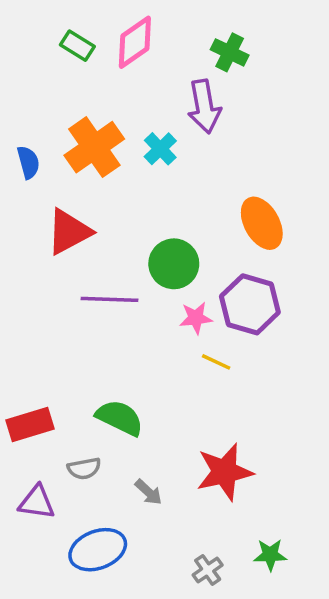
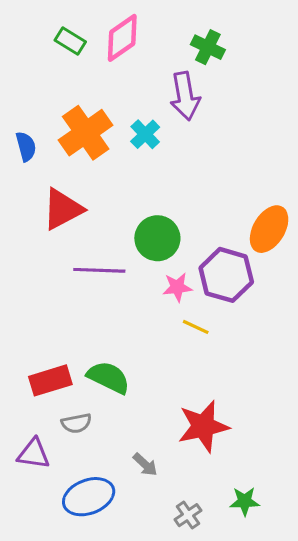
orange ellipse: (262, 223) -> (269, 229), moved, turned 60
red rectangle: (30, 424) -> (50, 380), moved
gray arrow: (148, 492) -> (145, 465), moved

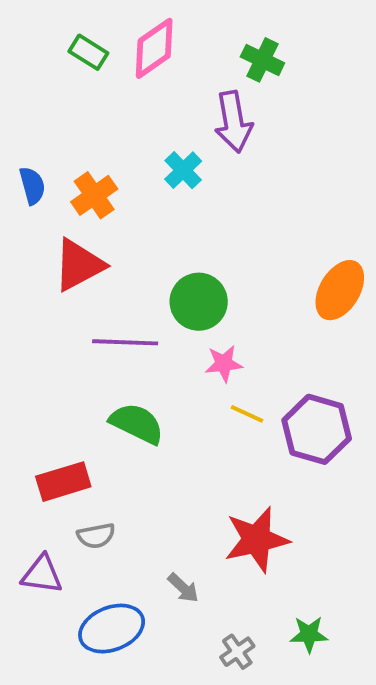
orange cross: (86, 133) -> (94, 195), moved, size x0.7
purple hexagon: (226, 275) -> (317, 429), moved
green semicircle: (108, 377) -> (137, 424), moved

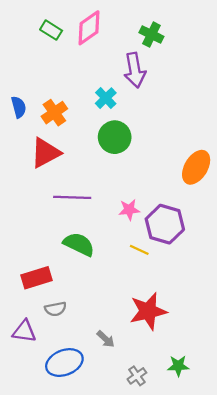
green circle: (199, 302) -> (115, 137), moved
yellow line: (247, 414) -> (139, 250), moved
purple hexagon: (317, 429) -> (165, 224), moved

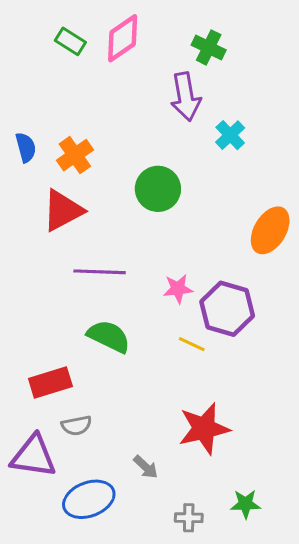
cyan cross: (106, 98) -> (230, 135), moved
purple triangle: (24, 331) -> (33, 456), size x1.4
gray cross: (137, 376) -> (189, 518), turned 36

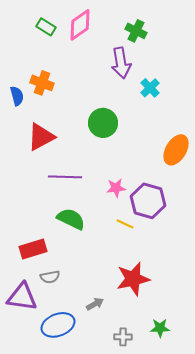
orange cross: (75, 155) -> (42, 83), moved, turned -35
gray arrow: (146, 467) -> (95, 304), turned -72

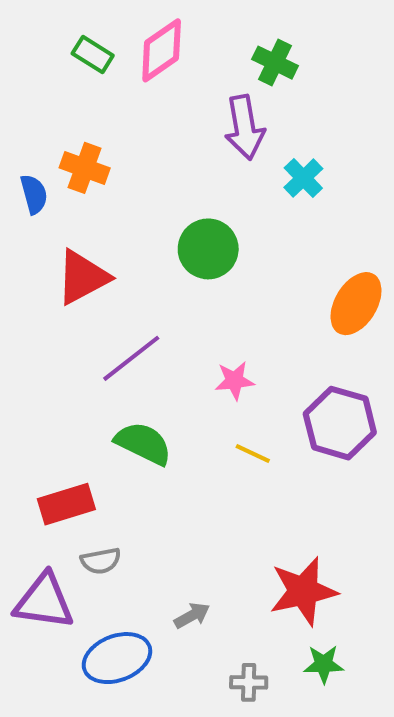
purple line: (65, 177) -> (131, 358), turned -40
purple hexagon: (148, 201) -> (340, 423), moved
red star: (133, 279) -> (303, 591), moved

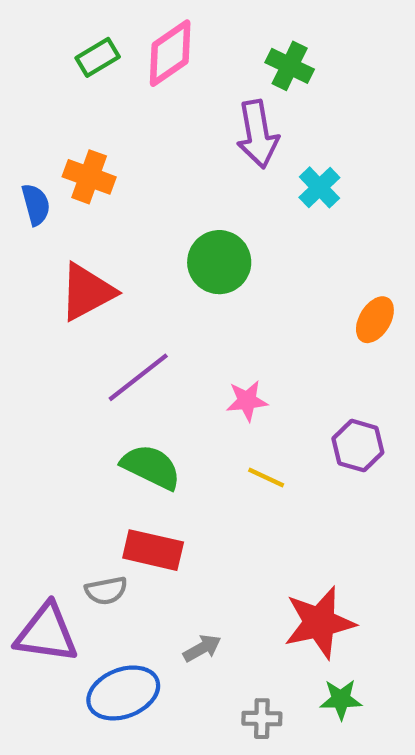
green rectangle: (93, 54) -> (98, 57), turned -63
orange ellipse: (356, 304) -> (375, 320), size x0.7
purple hexagon: (340, 423) -> (358, 446), size x0.7
red rectangle: (66, 504) -> (153, 550), moved, turned 30

